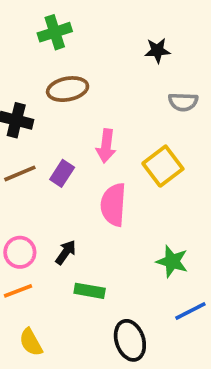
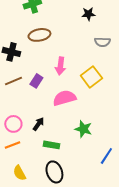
pink semicircle: (113, 205) -> (64, 98), turned 70
green star: (172, 261) -> (83, 129), moved
blue line: (190, 311) -> (106, 156), turned -30
black ellipse: (130, 340) -> (54, 172), moved

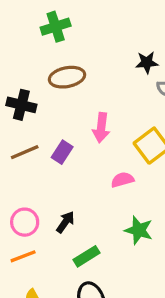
black star: (88, 14) -> (147, 62), moved
pink semicircle: (64, 98) -> (122, 180), moved, size x0.6
green rectangle: (51, 145) -> (87, 256), turned -42

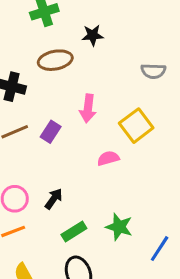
black star: (147, 62) -> (93, 35), moved
green star: (139, 230) -> (119, 227), moved

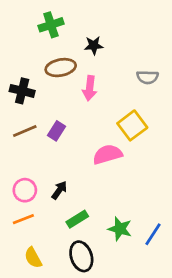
pink arrow: (88, 108) -> (90, 88), moved
pink semicircle: (108, 158) -> (107, 154), size x1.5
green star: (119, 227) -> (120, 229), moved

